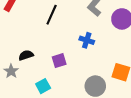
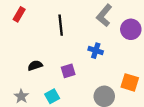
black line: (52, 15) -> (61, 25), turned -30
gray star: (11, 71) -> (21, 96), moved

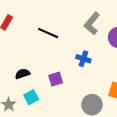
black line: (61, 25) -> (48, 33), turned -60
cyan square: (52, 96) -> (31, 97), moved

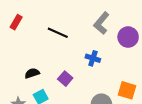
purple square: (56, 79) -> (65, 79), turned -32

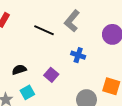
gray L-shape: (101, 23) -> (72, 21), moved

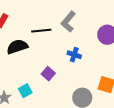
black line: (44, 30) -> (41, 31), turned -30
black semicircle: (19, 70) -> (17, 47), moved, size x1.5

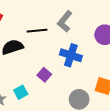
blue cross: (74, 55) -> (71, 55), size x1.5

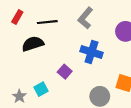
black line: (37, 31) -> (47, 22), moved

